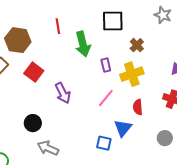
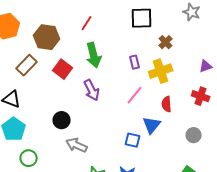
red line: (58, 26) -> (87, 23), turned 42
green arrow: (83, 44) -> (94, 55), moved

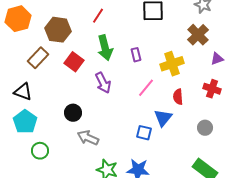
brown cross: (166, 42) -> (198, 35), moved, size x1.5
purple rectangle: (135, 62) -> (136, 55), moved

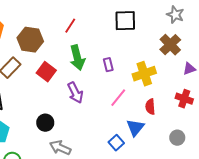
blue square: (144, 133) -> (116, 143), turned 35

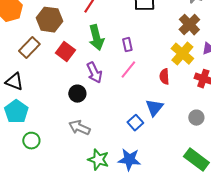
yellow cross: (144, 74) -> (182, 54), moved, turned -30
pink line: (118, 98) -> (128, 70), moved
red semicircle: (150, 107) -> (164, 77), moved
black circle: (45, 123) -> (77, 94), moved

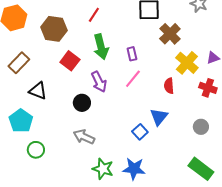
brown cross: (189, 25) -> (170, 34), moved
brown rectangle: (29, 48) -> (19, 63), moved
black triangle: (14, 82) -> (38, 91), moved

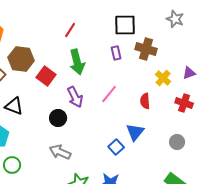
brown hexagon: (54, 29) -> (21, 59), moved
brown cross: (170, 34) -> (146, 49), turned -30
purple rectangle: (132, 54) -> (116, 53), moved
yellow cross: (187, 63) -> (163, 78), size x0.7

